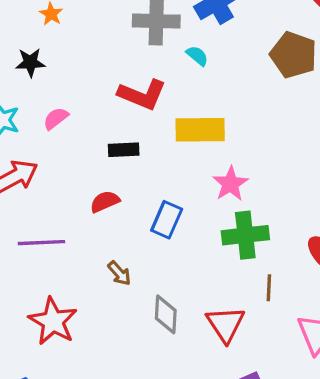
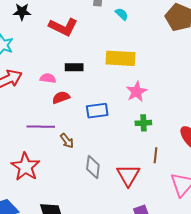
red L-shape: (142, 95) -> (63, 27), moved
pink semicircle: (56, 118) -> (48, 78), moved, turned 42
blue rectangle: (167, 220) -> (97, 111), turned 55
green cross: (245, 235) -> (143, 123), size x0.6
purple line: (41, 243) -> (41, 127), moved

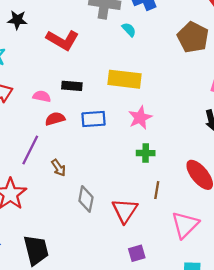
blue rectangle: (97, 111) -> (94, 119), moved
purple line: (41, 127) -> (30, 150), turned -68

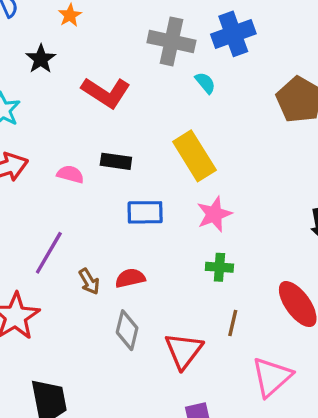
black star: (17, 20) -> (41, 59), turned 30
yellow rectangle: (124, 79) -> (194, 156), turned 48
red semicircle: (55, 119) -> (130, 278), moved

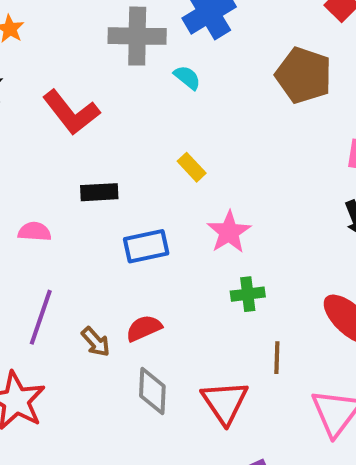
red L-shape: (106, 92) -> (71, 112), turned 30
yellow rectangle: (194, 156) -> (192, 167), size x0.5
pink semicircle: (70, 174) -> (35, 232), moved

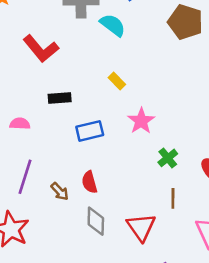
cyan semicircle: (187, 77) -> (113, 25), size x1.5
green cross: (248, 294) -> (168, 158), moved, turned -30
red semicircle: (144, 328) -> (89, 182), turned -80

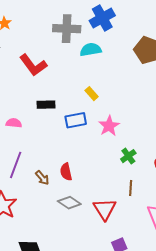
cyan semicircle: (113, 25) -> (91, 50), turned -50
blue rectangle: (90, 131) -> (76, 120), moved
gray diamond: (96, 221) -> (69, 203), turned -60

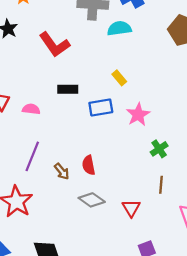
red triangle: (105, 209) -> (131, 208), size x0.7

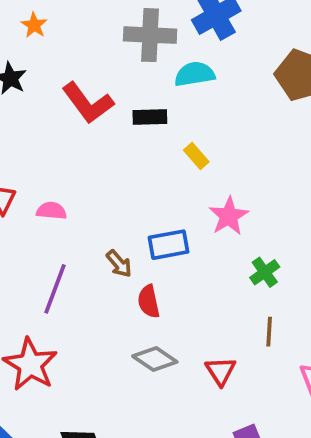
black rectangle: (68, 89) -> (150, 117), moved
blue rectangle: (101, 108) -> (168, 245), moved
brown arrow: (62, 171) -> (119, 264), moved

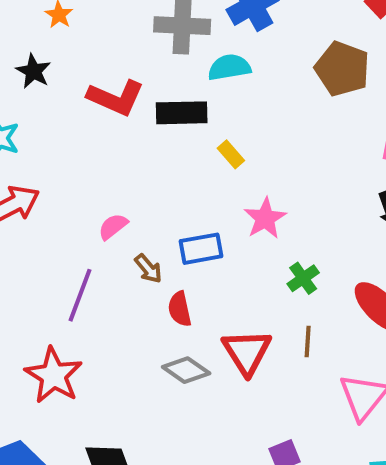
red L-shape: (88, 103) -> (116, 98), turned -30
black rectangle: (150, 117) -> (182, 113), size x1.4
pink semicircle: (52, 211) -> (113, 226), moved, turned -44
red triangle: (221, 371) -> (247, 352), moved, size x1.5

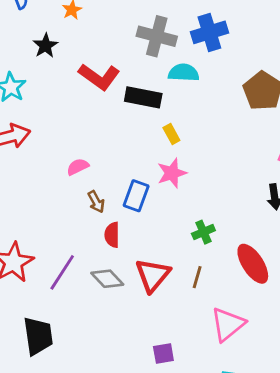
pink star: (265, 218) -> (172, 173), moved
blue rectangle: (201, 249) -> (136, 196), turned -72
purple line: (80, 295) -> (62, 272), moved

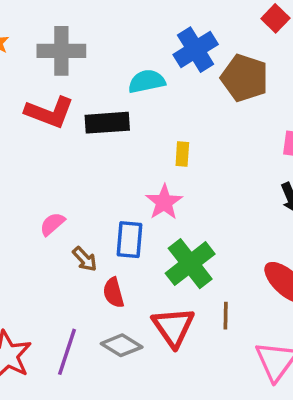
blue cross: (209, 32) -> (196, 50), moved
gray cross: (157, 36) -> (61, 51), moved
yellow rectangle: (171, 134) -> (182, 154), moved, turned 48
green cross: (203, 232) -> (190, 264), moved, size x1.8

